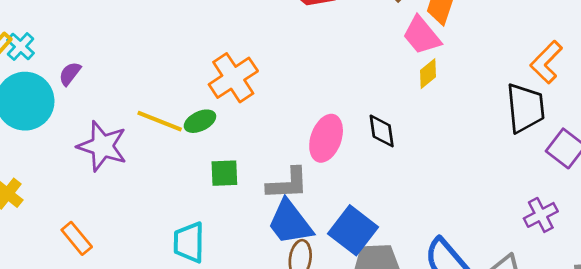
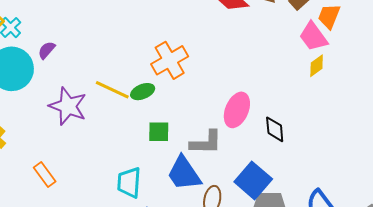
black diamond: (382, 131) -> (275, 129), moved
blue trapezoid: (290, 222) -> (184, 173), moved

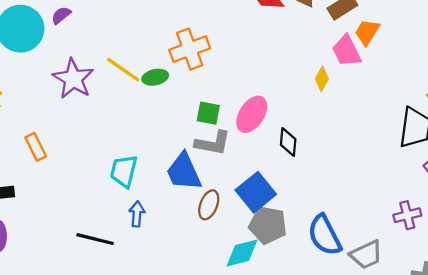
yellow diamond: (317, 66) -> (322, 79), moved, turned -35
green square: (159, 132) -> (208, 113), moved

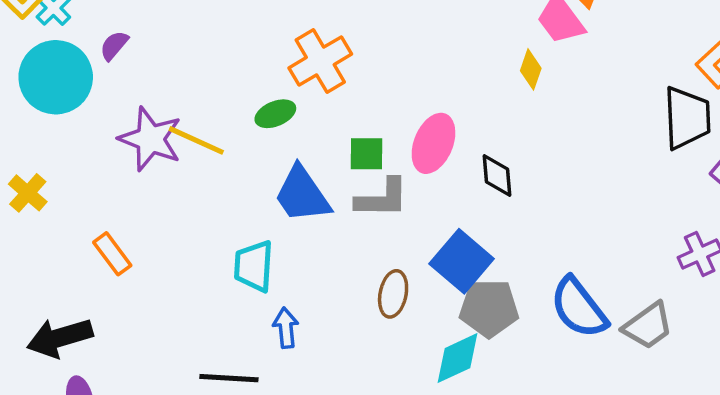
yellow line: (123, 70) -> (196, 140), moved
blue trapezoid: (184, 172) -> (302, 195), moved

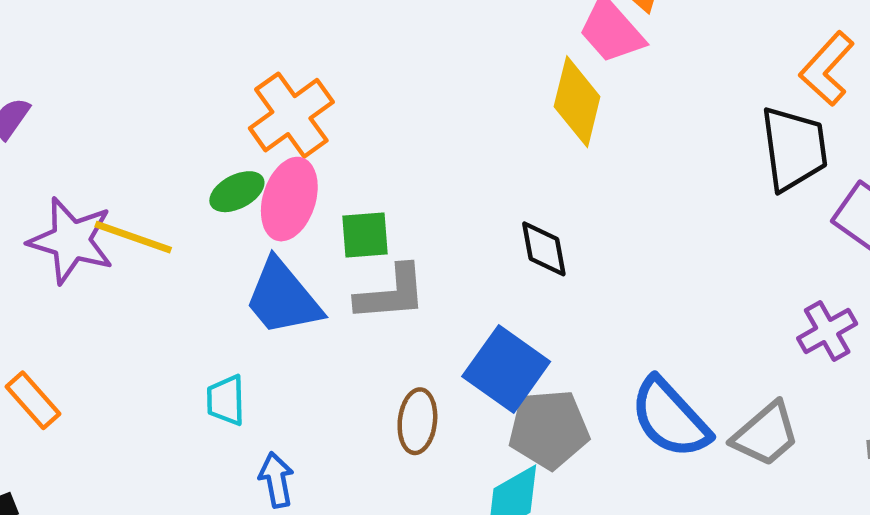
yellow diamond: (531, 69) -> (577, 102), size x1.6
pink ellipse: (433, 143) -> (289, 199), moved
cyan trapezoid: (254, 266) -> (226, 400), size x0.7

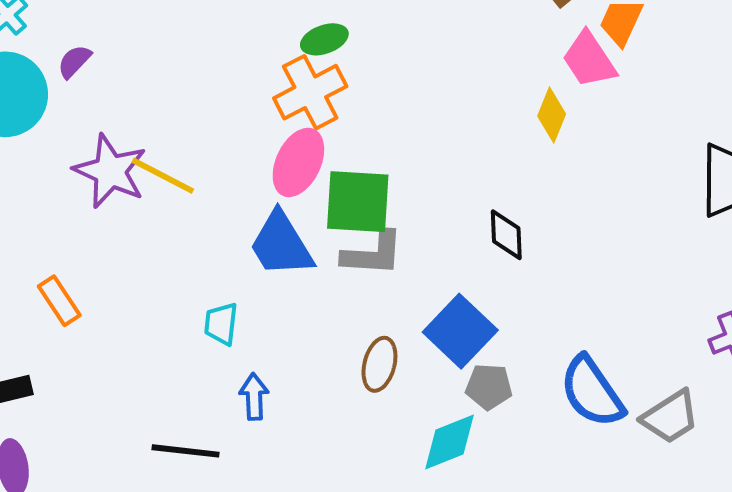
yellow diamond: (577, 102) -> (552, 115), size x0.7
green ellipse: (237, 192) -> (324, 39), moved
green square: (365, 235) -> (358, 202), size x1.6
gray pentagon: (549, 429) -> (489, 387), size x0.7

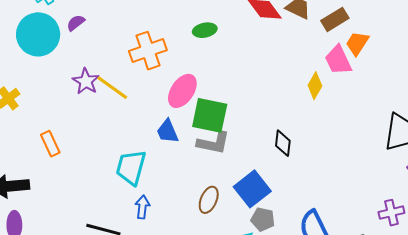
orange cross: (310, 92) -> (148, 51), moved
purple star: (110, 171) -> (86, 81), size x0.7
blue trapezoid: (281, 244) -> (167, 131), size x0.7
cyan trapezoid: (221, 324) -> (131, 167), size x1.6

